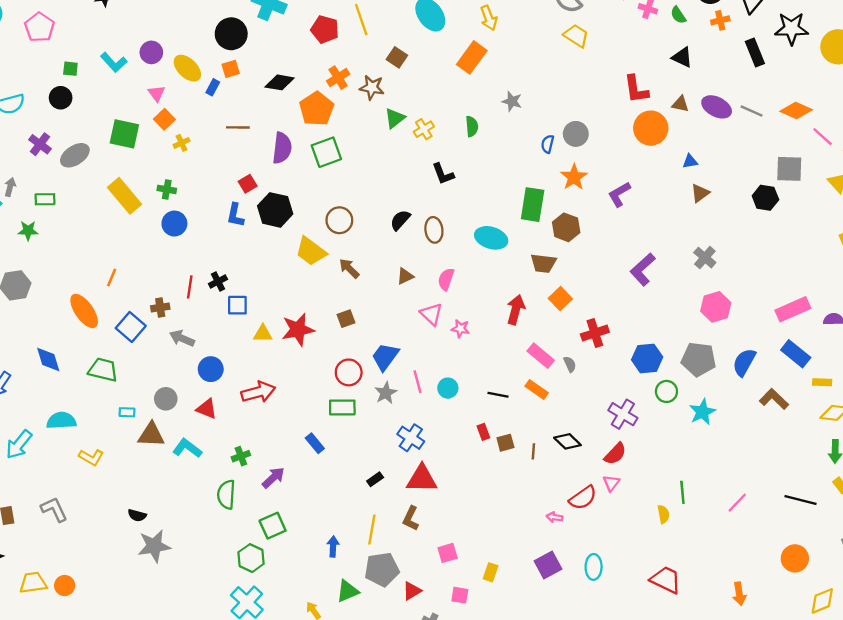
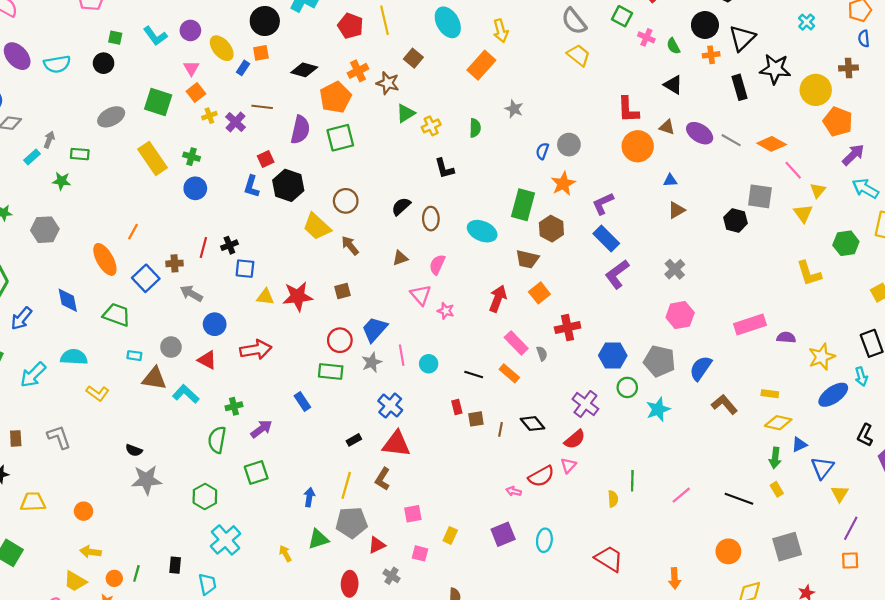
purple cross: (40, 144) -> (236, 122), moved
blue rectangle: (796, 354) -> (606, 238), moved
green hexagon: (251, 558) -> (205, 497), moved
orange circle: (65, 586) -> (84, 511), moved

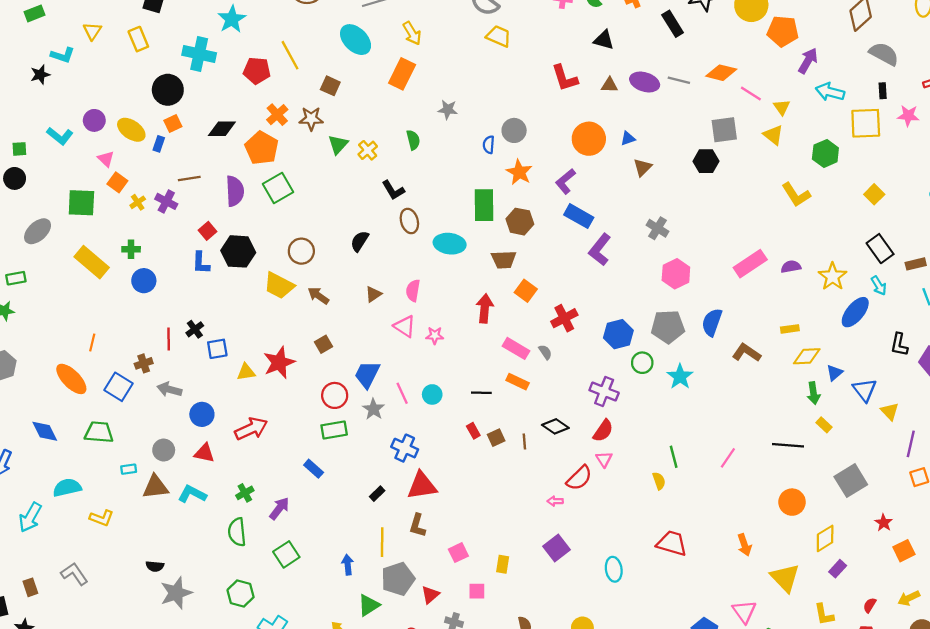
orange circle: (638, 146) -> (589, 139), moved
brown ellipse: (431, 219) -> (409, 221), moved
cyan ellipse: (544, 540) -> (614, 569), moved

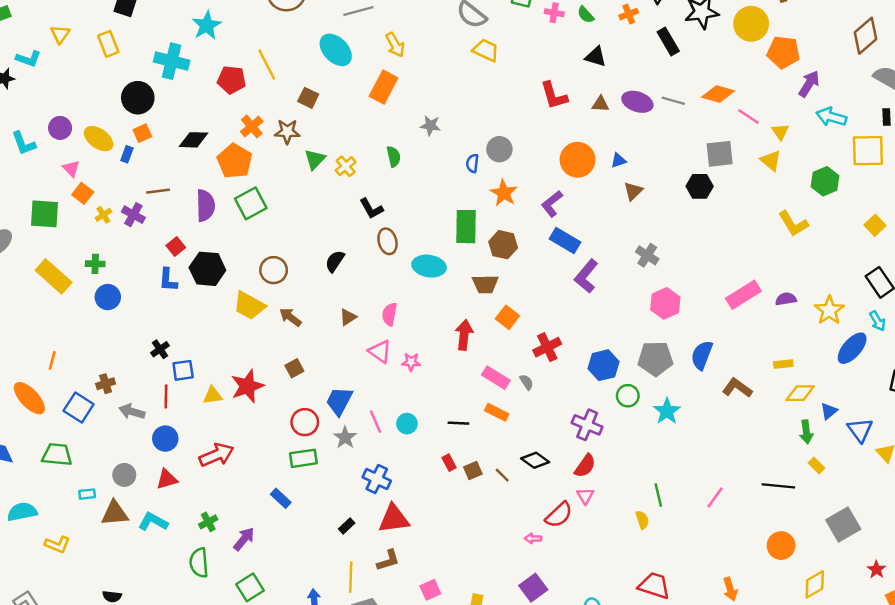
cyan L-shape: (60, 136) -> (24, 143), turned 30
red line: (169, 339) -> (166, 396), moved
brown line: (524, 441) -> (502, 475), turned -42
red triangle: (204, 453) -> (167, 479), turned -30
brown L-shape: (418, 525) -> (388, 560), turned -125

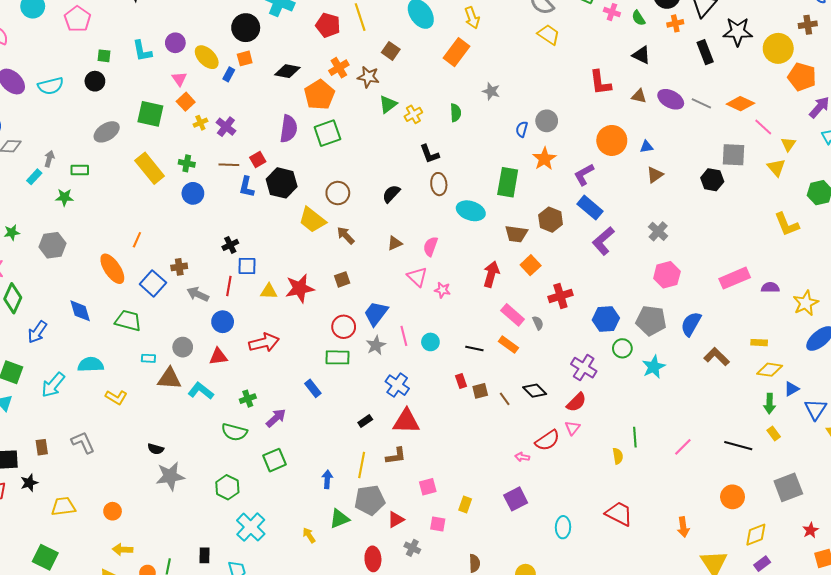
brown line: (158, 191) -> (229, 165), moved
brown hexagon: (503, 245) -> (551, 220), moved
green semicircle: (199, 563) -> (234, 432), turned -80

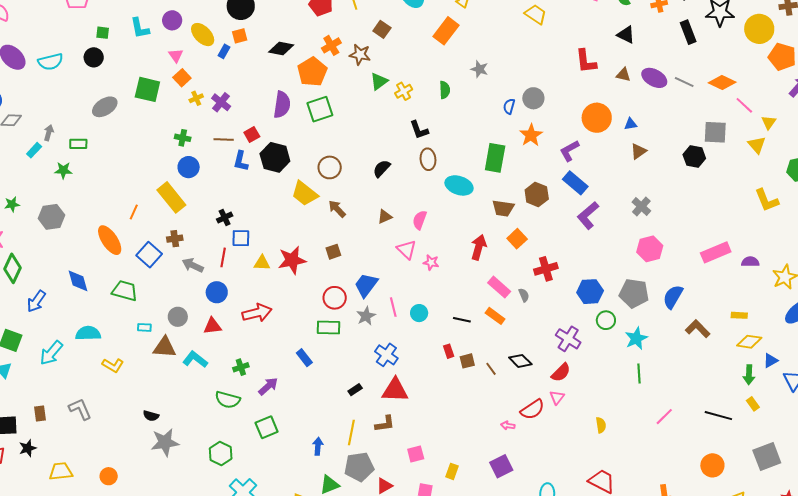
yellow rectangle: (150, 168) -> (171, 197), moved
green line: (635, 437) -> (639, 374), moved

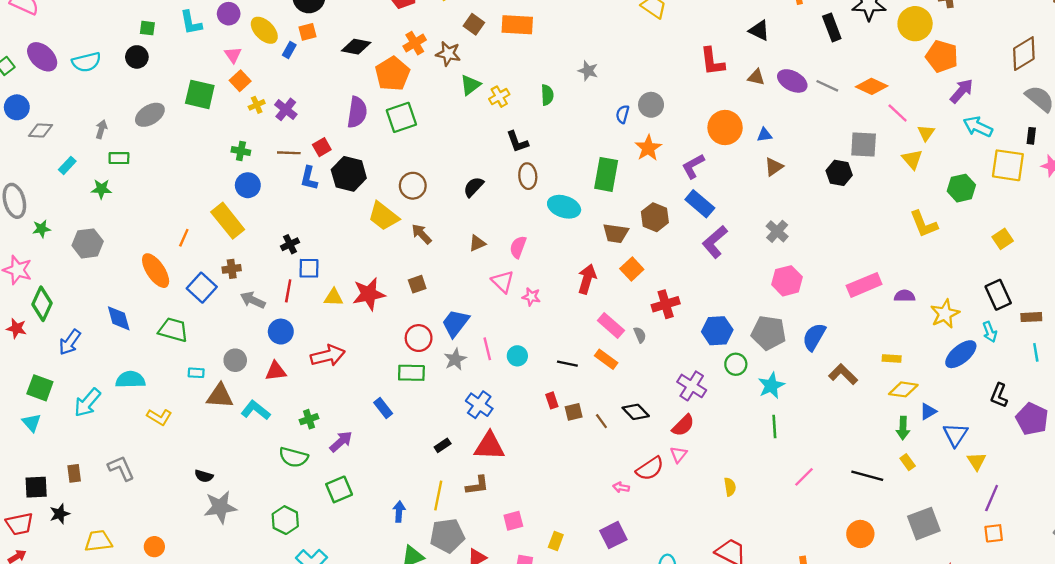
orange rectangle: (446, 31) -> (517, 25), moved, turned 56
gray arrow: (49, 133) -> (101, 129), moved

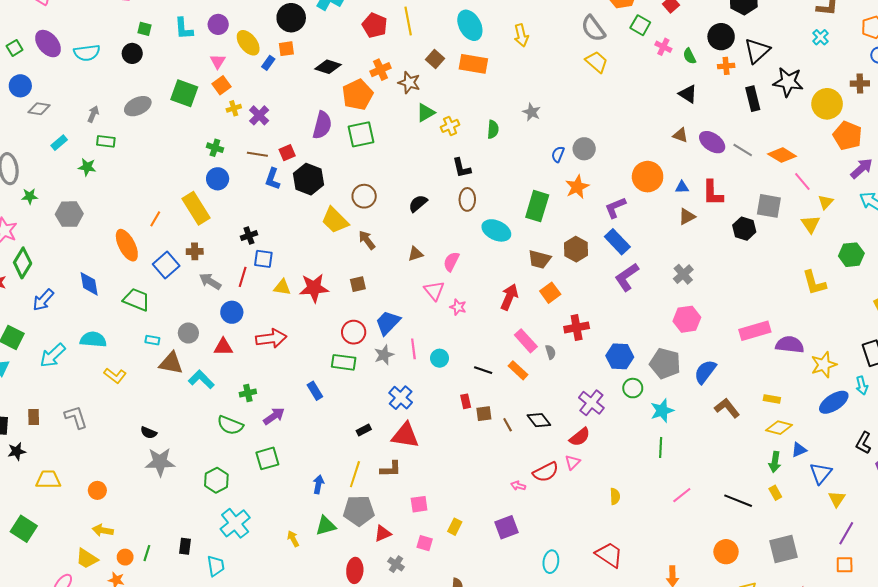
red L-shape: (712, 61) -> (713, 193), moved
purple semicircle: (905, 296) -> (790, 345), size x1.5

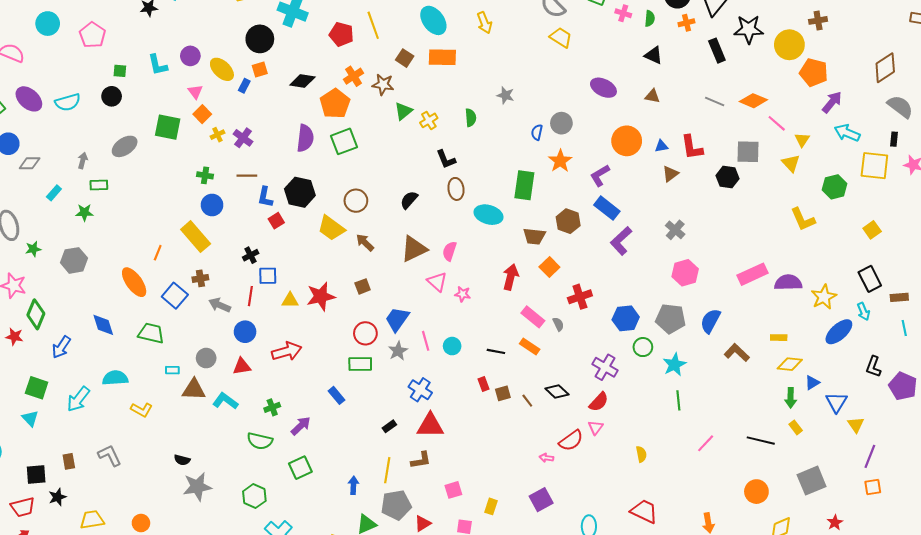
green semicircle: (689, 56) -> (650, 19), turned -140
purple ellipse: (712, 142) -> (603, 88), moved
red square: (287, 153) -> (276, 221), moved
brown triangle: (415, 254) -> (414, 249), size x1.8

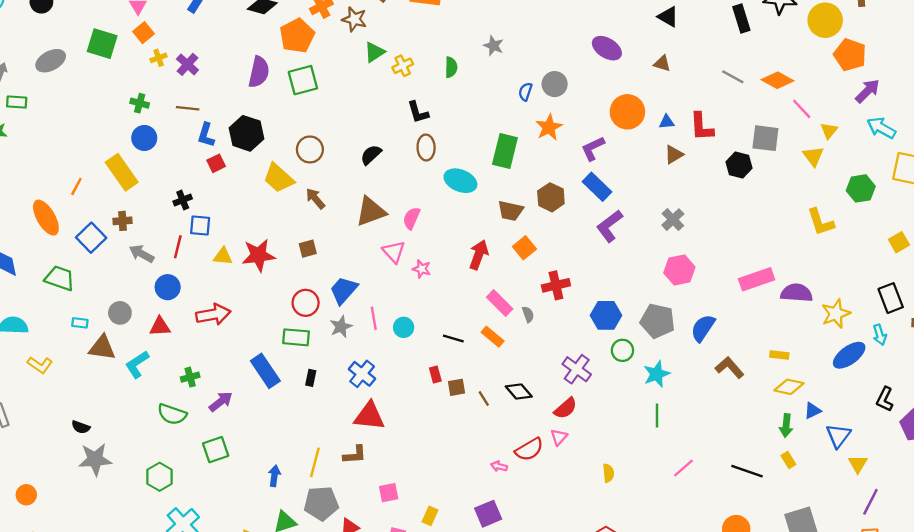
blue rectangle: (337, 395) -> (265, 371), size x1.6
cyan L-shape: (225, 401) -> (137, 364), turned -75
black rectangle: (389, 426) -> (311, 378), moved, turned -48

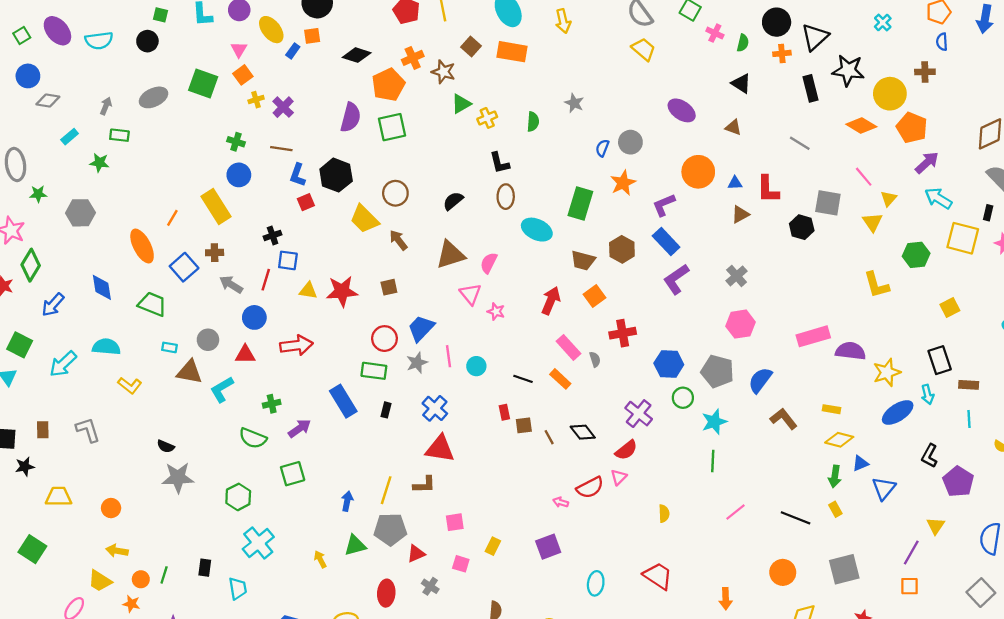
orange diamond: (777, 80) -> (861, 126), moved
yellow triangle: (858, 464) -> (936, 526), moved

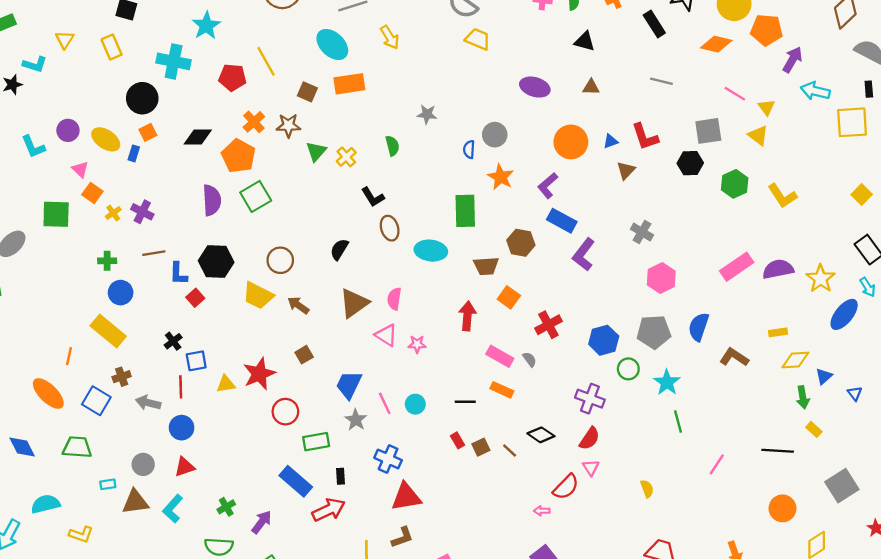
green hexagon: (916, 255) -> (735, 184), moved
red circle: (384, 339) -> (285, 412), moved
red arrow: (296, 345) -> (329, 510), moved
blue triangle: (884, 488) -> (855, 393), size x0.6

